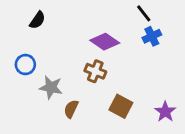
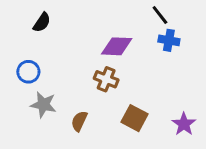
blue cross: (152, 36) -> (169, 40), turned 36
purple diamond: (105, 42) -> (117, 46), turned -32
gray star: (51, 87) -> (43, 105), moved

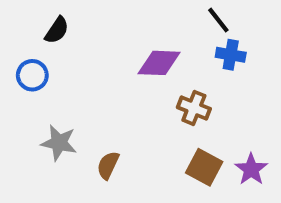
blue circle: (28, 72) -> (32, 75), moved
brown cross: (106, 79) -> (194, 108), moved
brown square: (135, 118) -> (204, 167), moved

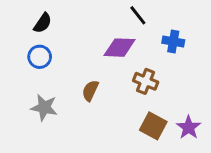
black line: (218, 20) -> (138, 15), moved
blue circle: (32, 75) -> (40, 57), moved
brown semicircle: (108, 165) -> (90, 91), moved

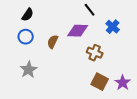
blue cross: (173, 41) -> (113, 27), turned 32
brown semicircle: (90, 91) -> (53, 42), moved
gray star: (44, 107) -> (29, 70), turned 30

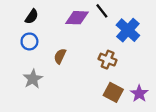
blue cross: (113, 27) -> (128, 30), size x1.5
purple diamond: (78, 31) -> (77, 18), moved
brown semicircle: (53, 42) -> (60, 56), moved

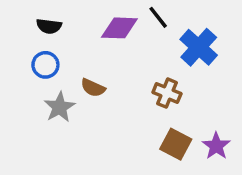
black semicircle: (32, 17) -> (49, 26), turned 63
brown semicircle: (60, 56) -> (93, 88), turned -91
gray star: (33, 79) -> (60, 107), moved

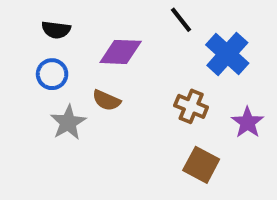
purple diamond: (119, 28) -> (121, 52), moved
purple star: (216, 146) -> (247, 122), moved

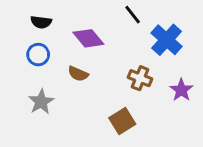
purple diamond: (121, 52) -> (88, 38), turned 48
gray star: (68, 122) -> (41, 102), moved
brown square: (201, 165) -> (122, 121), moved, turned 30

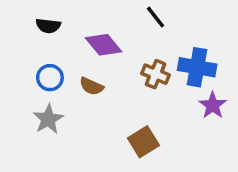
blue cross: (167, 40) -> (197, 67), moved, turned -32
blue circle: (38, 55) -> (50, 78), moved
brown cross: (140, 78) -> (156, 74), moved

